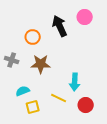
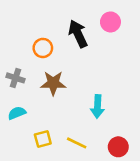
cyan semicircle: (23, 91) -> (17, 113), moved
yellow line: (59, 98) -> (77, 143), moved
red circle: (86, 105) -> (118, 147), moved

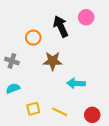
brown star: (53, 83) -> (53, 61), moved
cyan arrow: (97, 107) -> (76, 83), turned 90

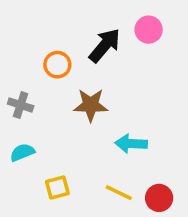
black arrow: (61, 26) -> (105, 45), turned 65
yellow line: (60, 112) -> (119, 193), moved

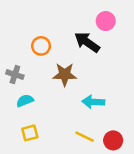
black arrow: (105, 45) -> (87, 42), moved, turned -95
cyan semicircle: (22, 152) -> (25, 101), moved
yellow square: (57, 187) -> (30, 133), moved

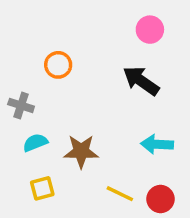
black arrow: (87, 42) -> (141, 81), moved
brown star: (65, 75) -> (81, 151), moved
cyan arrow: (93, 102) -> (157, 144), moved

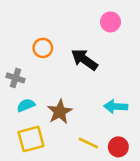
black arrow: (141, 81) -> (84, 60), moved
brown star: (81, 151) -> (60, 112), turned -30
yellow square: (42, 188) -> (31, 139), size x1.5

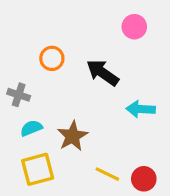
cyan arrow: (116, 107) -> (141, 109), moved

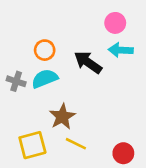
cyan arrow: (141, 109) -> (121, 50), moved
cyan semicircle: (31, 128) -> (45, 79), moved, size x1.4
yellow line: (107, 174) -> (76, 144), moved

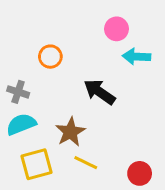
pink circle: (115, 23) -> (117, 29), moved
black arrow: (88, 62) -> (100, 92), moved
cyan semicircle: (45, 79) -> (21, 124), moved

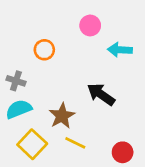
pink circle: (117, 29) -> (90, 25), moved
black arrow: (100, 92) -> (101, 94), moved
yellow square: (37, 164) -> (32, 144), turned -32

